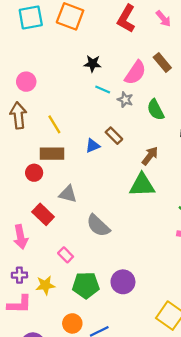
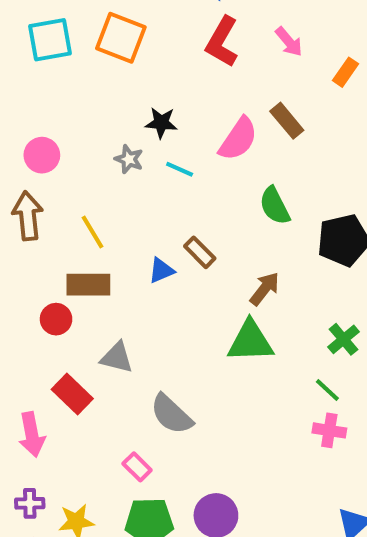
gray star: (125, 100) -> (129, 159), moved
pink rectangle: (66, 255) -> (137, 467), moved

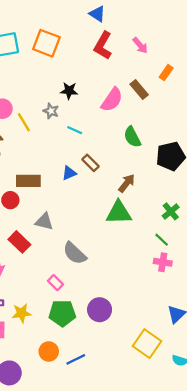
orange rectangle: (346, 72) -> (166, 73), moved
cyan line: (180, 169) -> (75, 130), moved
yellow line: (92, 232) -> (24, 122), moved

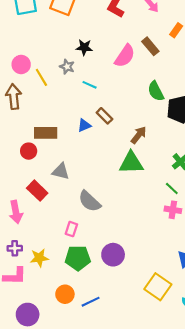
green semicircle: (132, 137) -> (156, 91), moved
pink rectangle: (56, 283) -> (71, 229), turned 64

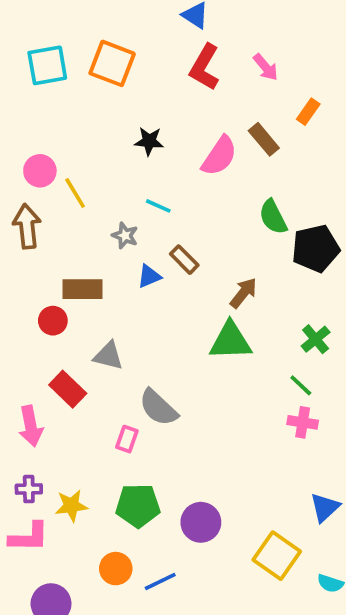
gray star: (67, 67) -> (125, 236), moved
pink rectangle: (71, 229) -> (127, 439), moved
purple circle: (113, 255) -> (201, 522), moved

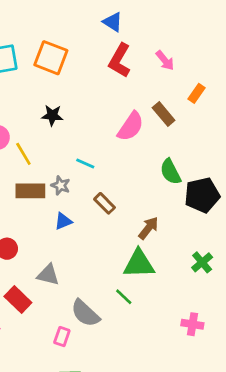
black star: (149, 141) -> (52, 115), moved
blue triangle: (149, 276) -> (63, 221), moved
brown rectangle: (82, 289) -> (30, 191), moved
green line: (301, 385) -> (124, 297), moved

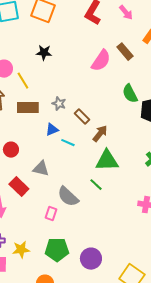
cyan line: (85, 163) -> (68, 143), moved
gray star: (61, 185) -> (59, 104), moved
brown arrow: (148, 228) -> (100, 134), moved

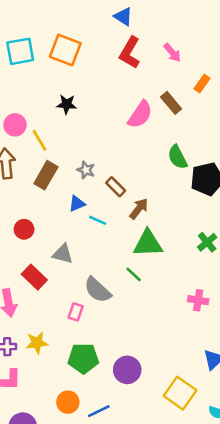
brown rectangle: (28, 108) -> (46, 175), turned -60
yellow star: (21, 250) -> (37, 343), moved

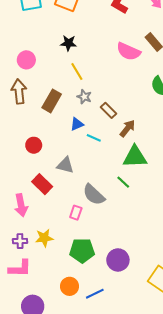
pink semicircle: (140, 115) -> (128, 51), turned 80
yellow line: (39, 140) -> (77, 71), moved

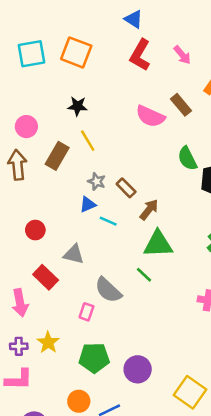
gray star: (84, 97) -> (97, 181), moved
brown rectangle: (52, 101) -> (57, 156), moved
yellow star: (44, 238) -> (48, 342), turned -30

